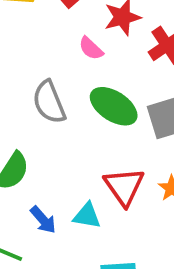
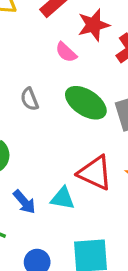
gray semicircle: (49, 102) -> (30, 99), size x0.6
red triangle: (124, 187) -> (95, 173), turned -30

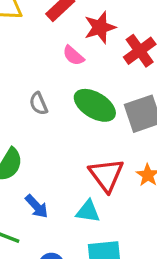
red triangle: (95, 173) -> (106, 175), turned 30
cyan triangle: (63, 198) -> (88, 211), moved

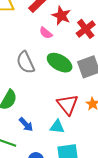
red star: (100, 27) -> (61, 16), turned -30
gray semicircle: (38, 104) -> (26, 62), size x1.6

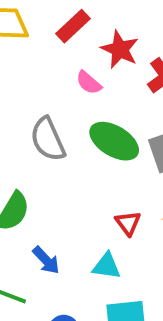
red triangle: (68, 104) -> (128, 223), size x0.6

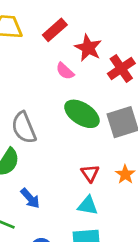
gray semicircle: (48, 139) -> (24, 128), moved
cyan triangle: (107, 266) -> (88, 206), moved

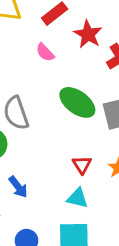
pink semicircle: (65, 71) -> (45, 52), moved

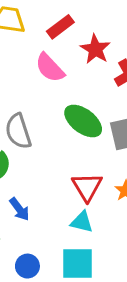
pink semicircle: (45, 52) -> (50, 68), size x1.5
red triangle: (82, 165) -> (87, 187), size x1.5

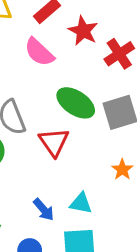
red triangle: (87, 187) -> (54, 142), moved
blue arrow: (19, 209) -> (44, 210), moved

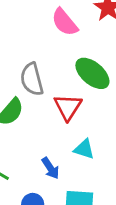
cyan triangle: (81, 203) -> (84, 149), moved

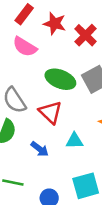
blue arrow: (50, 168) -> (40, 149), moved

